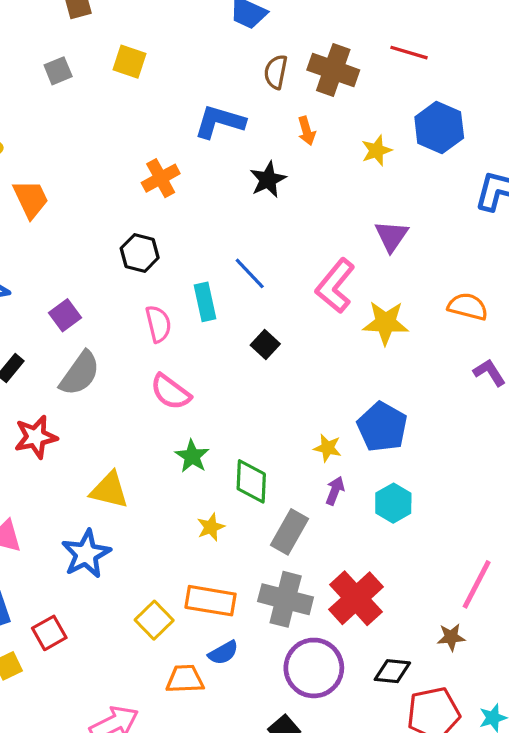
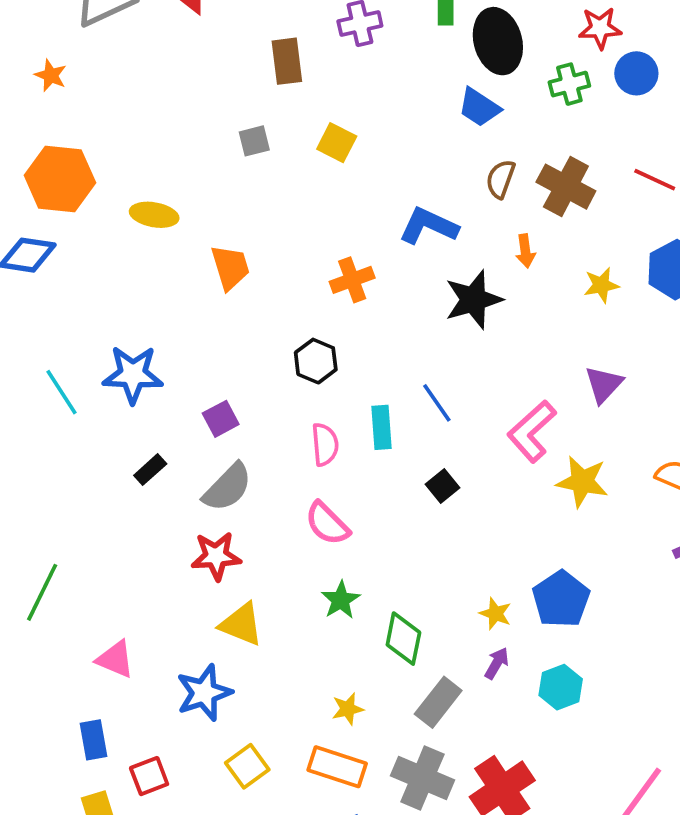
black star: (268, 180) -> (473, 300), size x1.4
orange trapezoid: (31, 199) -> (230, 267), moved
red star: (36, 437) -> (216, 556), moved
yellow star: (211, 527) -> (348, 709), moved
yellow square: (154, 620) -> (247, 766), moved

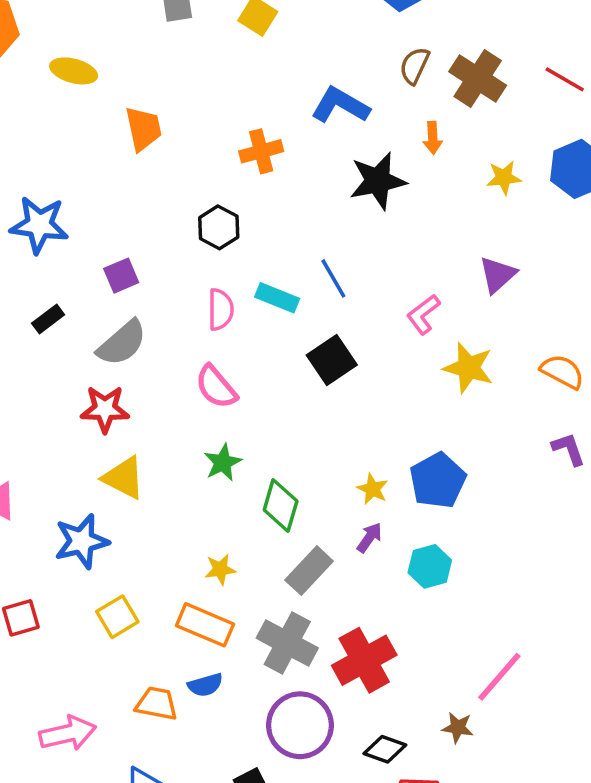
cyan rectangle: (381, 427) -> (277, 298), turned -69
pink L-shape: (532, 431) -> (423, 314), size x0.7
black square: (442, 486) -> (332, 360), size x1.5

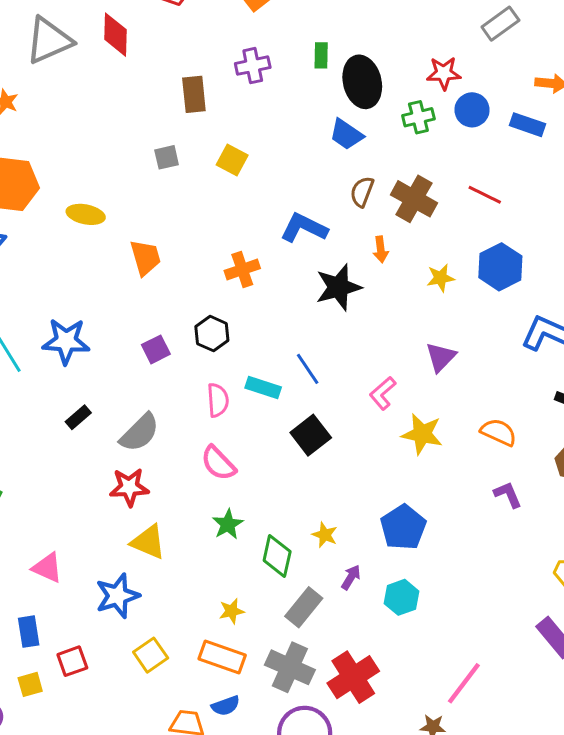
purple square: (121, 276) -> (156, 349), moved
yellow star: (373, 489) -> (325, 535), moved

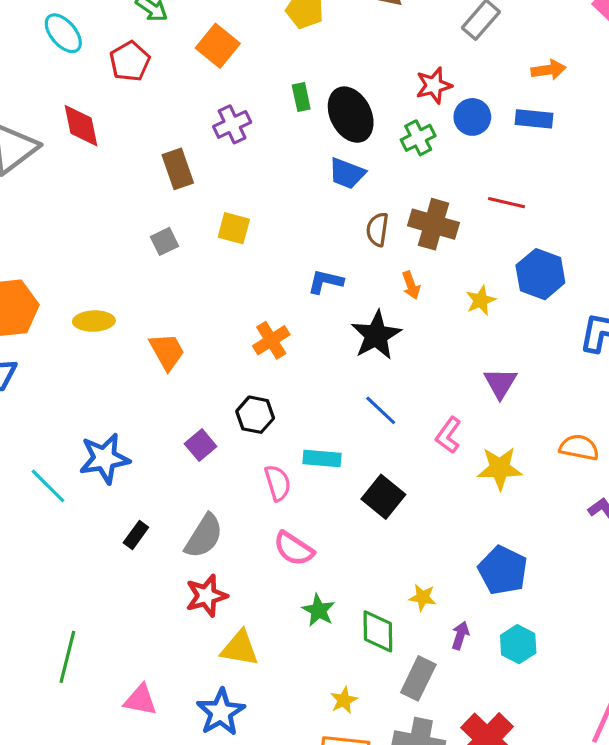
blue L-shape: (304, 228) -> (325, 282), size x0.7
blue line: (308, 369) -> (381, 410), moved

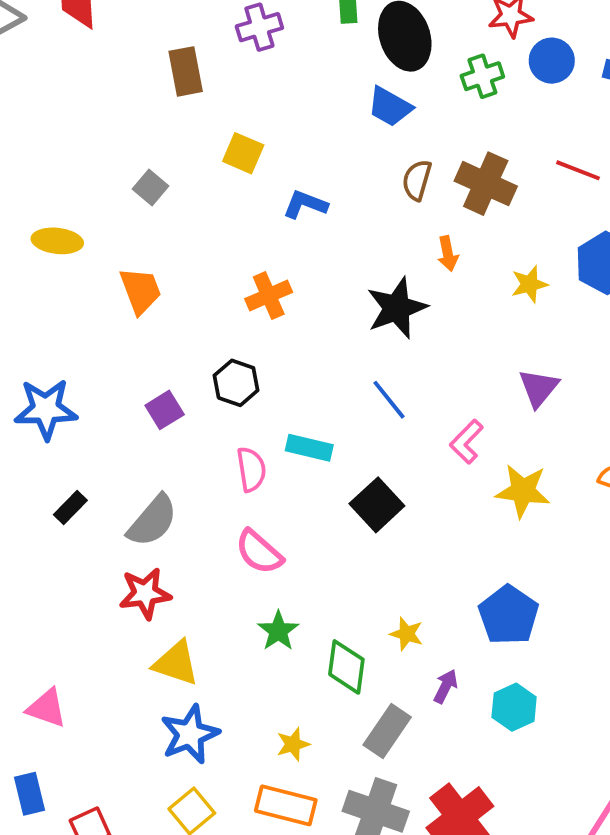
gray square: (165, 241) -> (150, 187), moved, turned -32
blue L-shape: (325, 282) -> (305, 204), moved
blue star: (221, 712) -> (190, 734), moved

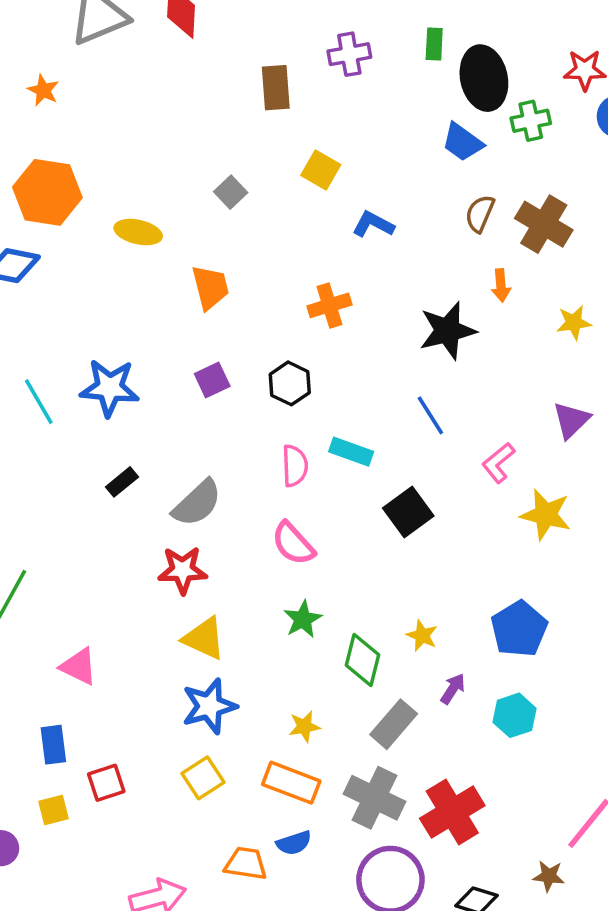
green cross: (482, 76) -> (531, 121), moved
purple square: (165, 410) -> (212, 380), moved

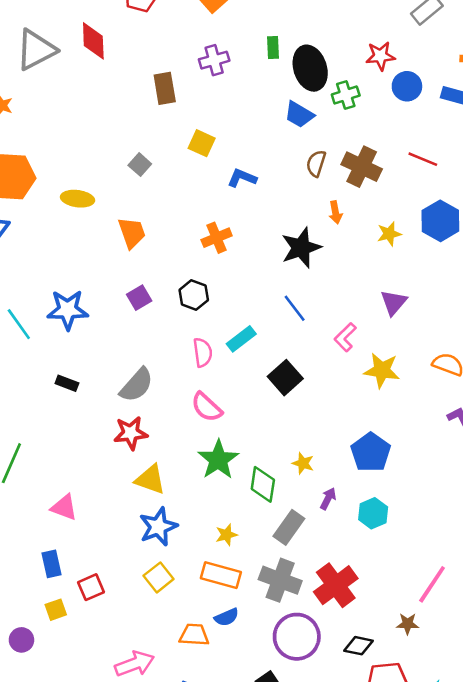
cyan rectangle: (351, 452) -> (241, 339), turned -52
black rectangle: (122, 482) -> (67, 383), moved, turned 65
green star: (303, 619) -> (218, 460), size x1.5

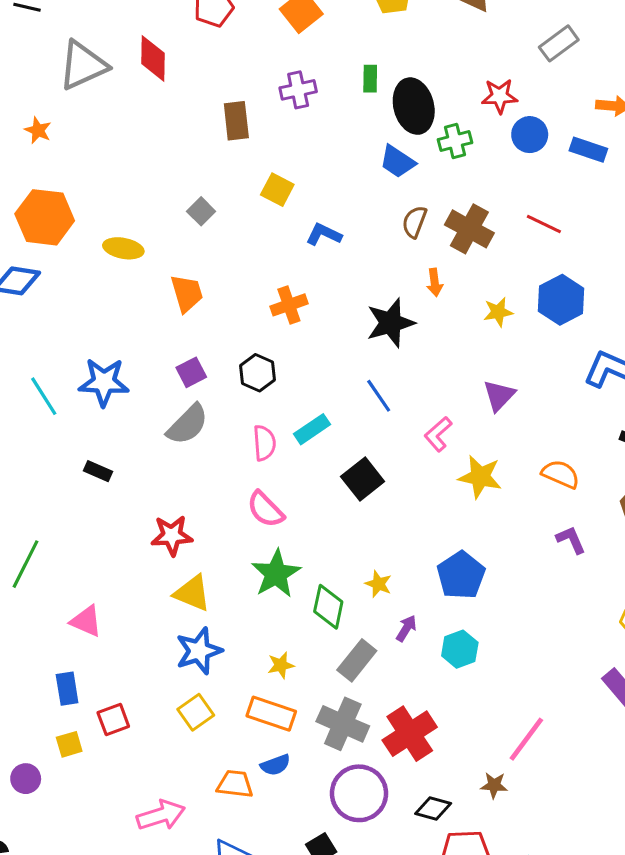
gray semicircle: (137, 385) -> (188, 424), moved

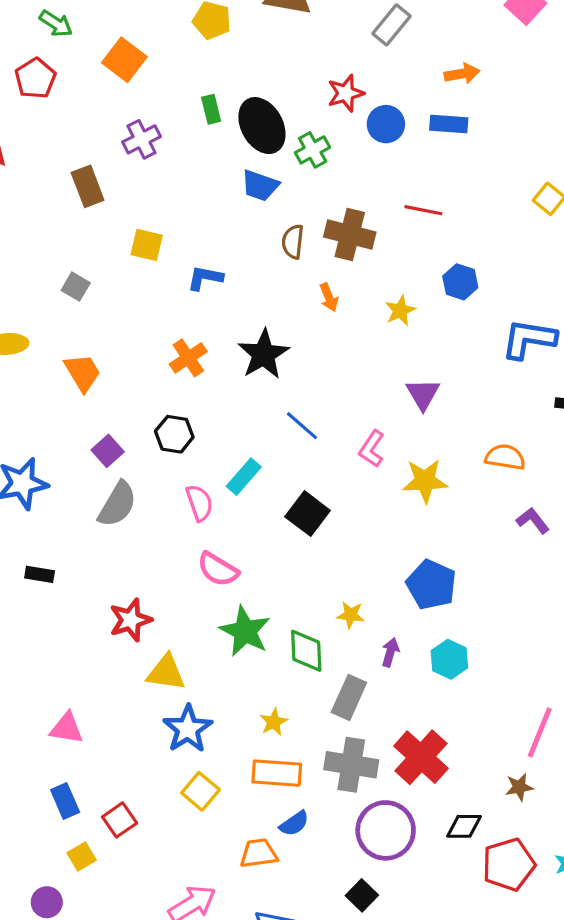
blue hexagon: (561, 300) -> (460, 282), size x0.7
black star: (391, 323) -> (264, 354), moved

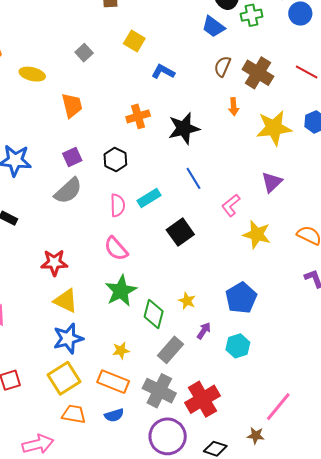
yellow star: (400, 311) -> (274, 128), size x1.8
yellow square: (201, 791) -> (64, 378), size x1.4
orange trapezoid: (259, 853) -> (74, 414), moved

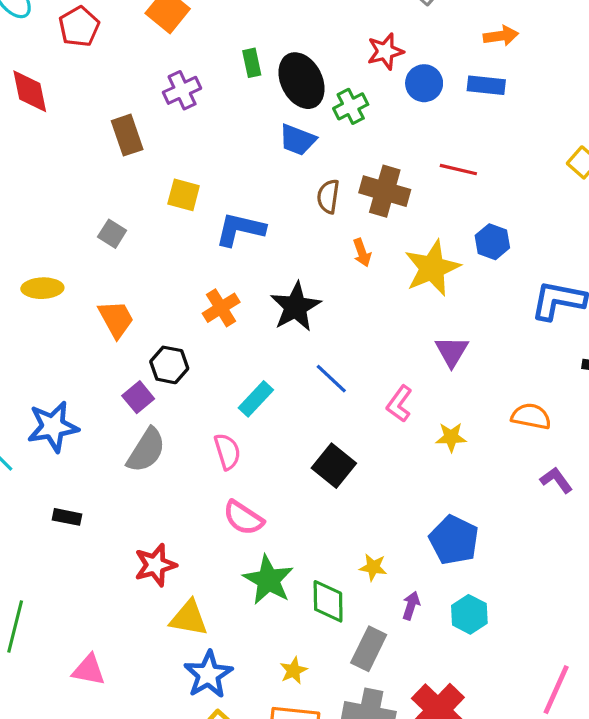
blue L-shape: (163, 72) -> (240, 229), size x1.4
black hexagon: (115, 159) -> (169, 365), moved
cyan rectangle: (149, 198) -> (256, 399), moved
yellow star: (257, 234) -> (451, 437), size x0.7

